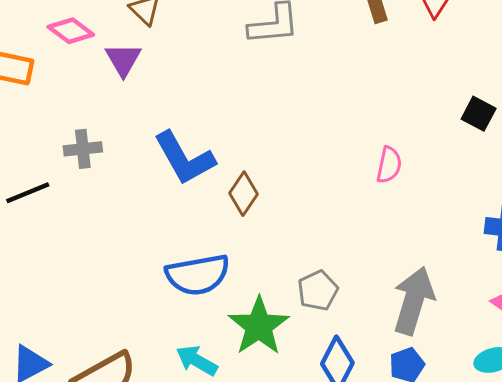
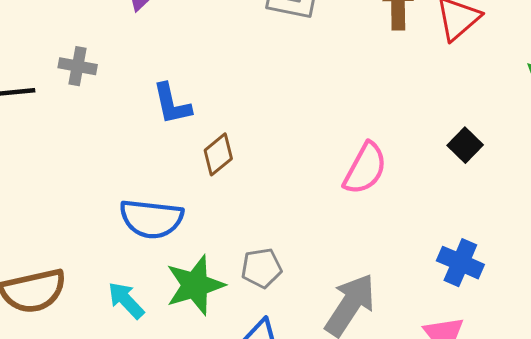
blue L-shape: (184, 158) -> (172, 104), size x0.7
pink semicircle: (389, 165) -> (365, 168), size x1.5

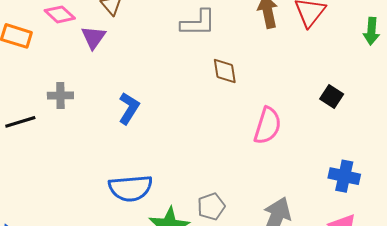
blue L-shape: (172, 104) -> (129, 108), turned -124
brown diamond: (218, 154) -> (225, 71), moved, turned -48

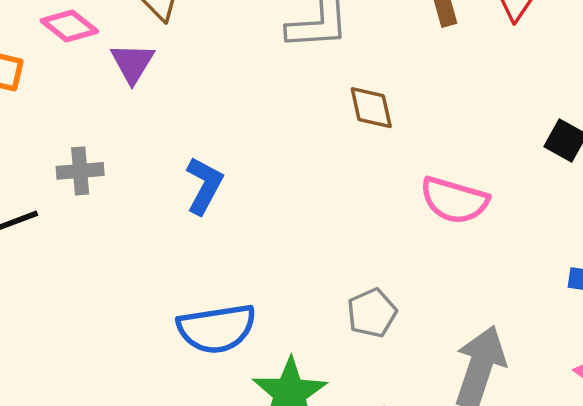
pink semicircle: (268, 126) -> (454, 200), turned 93
gray pentagon: (211, 207) -> (372, 313), moved

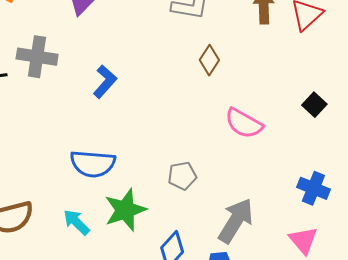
brown diamond: (371, 108) -> (209, 60), turned 32
gray cross: (80, 171) -> (37, 57), size x1.5

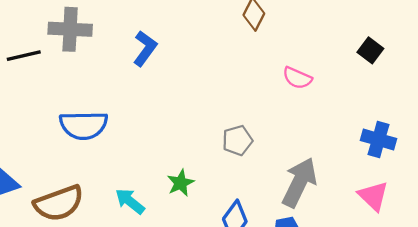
pink semicircle: (244, 123) -> (297, 78), size x0.7
blue semicircle: (93, 164) -> (84, 125), moved
green star: (125, 210) -> (181, 183), size x0.6

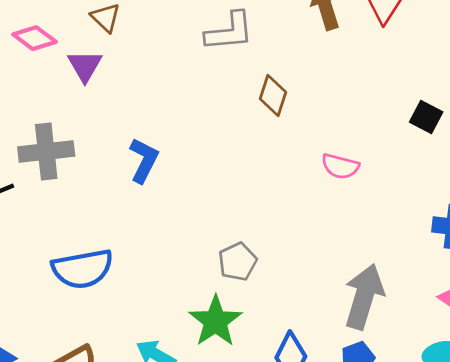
gray pentagon: (237, 140) -> (238, 262), moved
green star: (181, 183) -> (215, 321), size x1.5

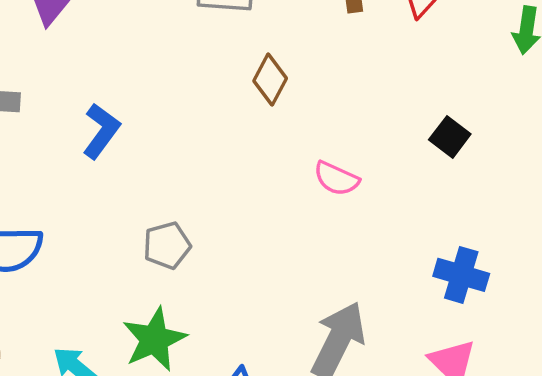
gray pentagon: (238, 262) -> (167, 245), moved

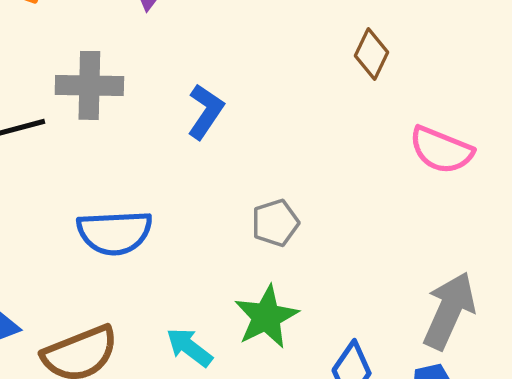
pink semicircle: (336, 179) -> (441, 150), size x1.4

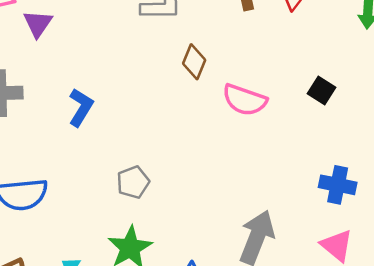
pink semicircle: (441, 150) -> (245, 100), moved

